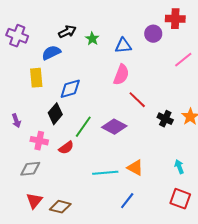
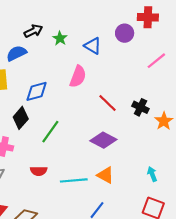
blue triangle: (123, 46) -> (93, 46), turned 36
pink semicircle: (121, 75) -> (78, 77), moved
black cross: (165, 119) -> (140, 107), moved
purple diamond: (114, 127) -> (103, 140), moved
red semicircle: (66, 148) -> (39, 171), moved, turned 35

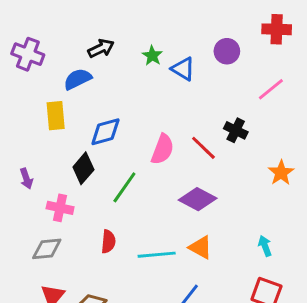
red cross: (148, 17) -> (277, 29), moved
green star: (60, 38) -> (152, 56), moved
pink semicircle: (78, 77) -> (162, 149), moved
black cross: (140, 107) -> (236, 130), moved
red semicircle: (39, 171) -> (108, 242), turned -84

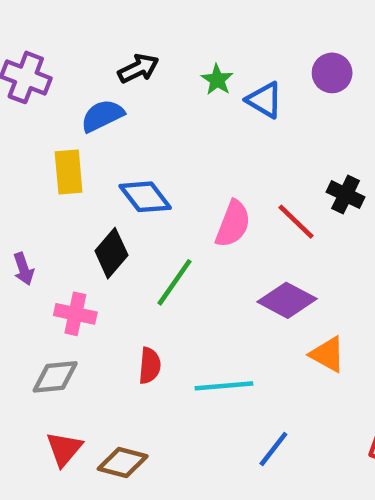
blue diamond: (105, 132) -> (145, 197), turned 68
orange triangle: (201, 247) -> (328, 354), moved

